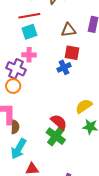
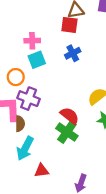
cyan square: (29, 32) -> (37, 60), moved
red square: (72, 53) -> (69, 25), moved
purple cross: (16, 69) -> (29, 99), moved

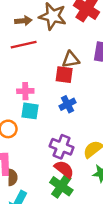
cyan square: (37, 60) -> (30, 111), turned 30
purple cross: (29, 99) -> (62, 147), moved

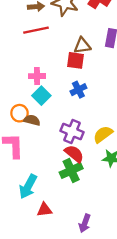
cyan square: (30, 111) -> (41, 96), turned 36
brown semicircle: (12, 177) -> (32, 120), moved, turned -77
green cross: (61, 186) -> (71, 170), turned 30

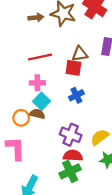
red line: (36, 30) -> (40, 57), moved
brown semicircle: (32, 120) -> (37, 114), moved
red semicircle: (74, 154) -> (73, 156), turned -36

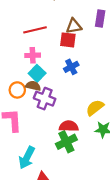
purple cross: (71, 135) -> (45, 99), moved

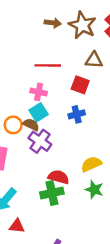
brown triangle: (74, 26) -> (94, 60), moved

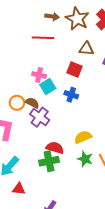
red line: (48, 65) -> (43, 38), moved
cyan square: (39, 112) -> (48, 86), moved
blue cross: (77, 114) -> (71, 95), turned 32

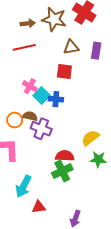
pink cross: (39, 75) -> (30, 86), turned 32
blue cross: (71, 95) -> (56, 99), moved

